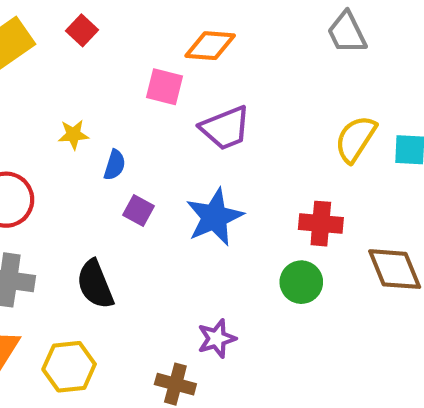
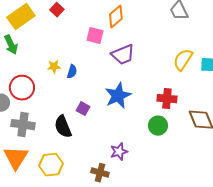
orange diamond: (210, 46) -> (116, 17), turned -45
yellow star: (73, 135) -> (54, 67), moved
purple square: (139, 211) -> (83, 109), moved

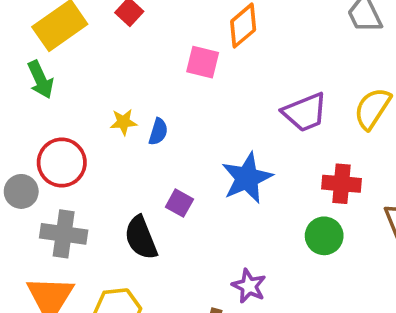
purple trapezoid: (123, 55) -> (305, 112), moved
purple star: (119, 152) -> (249, 286), turned -30

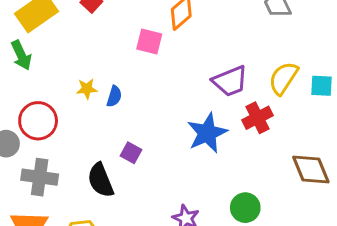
blue star: (247, 178) -> (207, 133), moved
red cross: (342, 184) -> (257, 118), moved, turned -32
green circle: (324, 236) -> (245, 208), moved

